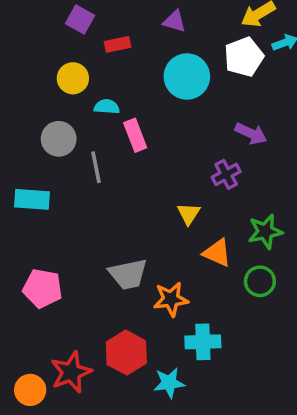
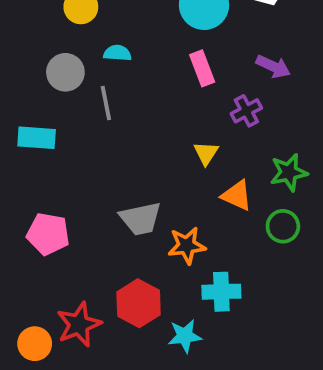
cyan semicircle: (107, 107) -> (117, 53), moved
pink rectangle: (135, 135) -> (202, 68), moved

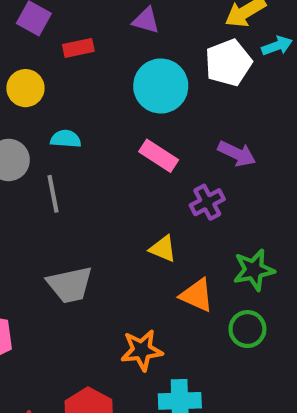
pink rectangle: (202, 68) -> (159, 156), turned -36
yellow triangle: (206, 153) -> (163, 249), turned -40
gray trapezoid: (141, 219) -> (70, 285), moved

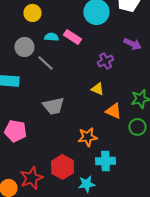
pink rectangle: (159, 156) -> (72, 37), moved
gray line: (53, 194) -> (45, 63), turned -36
purple cross: (207, 202) -> (105, 61), moved

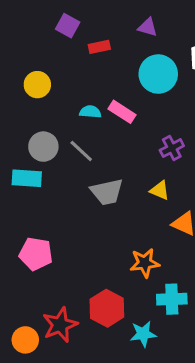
yellow circle: (32, 13) -> (37, 85), moved
gray circle: (24, 47) -> (43, 147), moved
gray trapezoid: (53, 106) -> (107, 192), moved

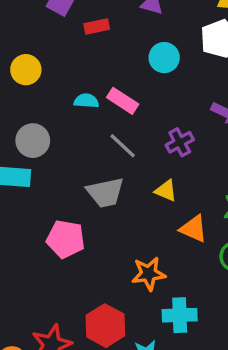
cyan circle: (158, 74) -> (164, 58), size x0.7
gray line: (81, 151) -> (123, 146), moved
pink pentagon: (36, 254) -> (66, 239), moved

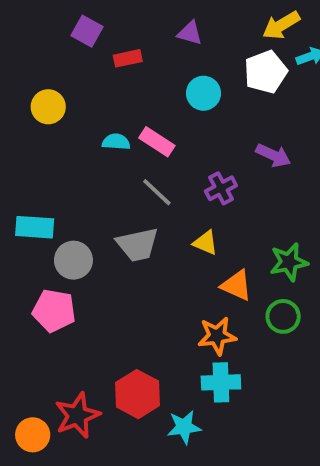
gray circle: (33, 141) -> (73, 260), moved
pink pentagon: (66, 239) -> (54, 311), moved
orange star: (149, 274) -> (217, 336), moved

